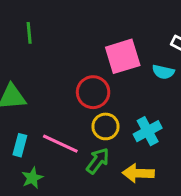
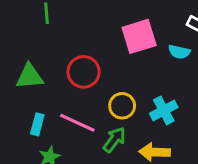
red circle: (93, 92) -> (84, 72), moved

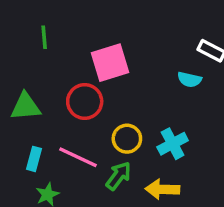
pink square: (139, 36) -> (110, 63), moved

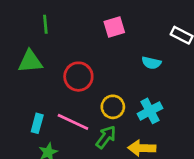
pink square: (110, 63) -> (114, 27), moved, size x0.7
cyan semicircle: (189, 80) -> (151, 63), moved
green triangle: (26, 107) -> (30, 61), moved

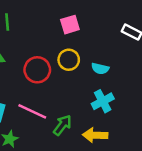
cyan semicircle: (151, 63) -> (100, 69), moved
yellow circle: (113, 107) -> (69, 60), moved

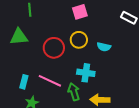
cyan cross: (103, 101) -> (86, 73), moved, turned 36
green arrow: (62, 125) -> (74, 92), turned -54

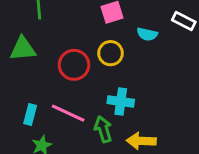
cyan semicircle: (104, 47) -> (147, 34), moved

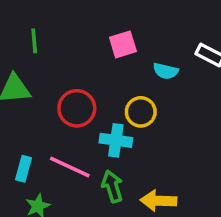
yellow circle: (111, 53) -> (141, 112), moved
cyan cross: (121, 101) -> (116, 140), moved

